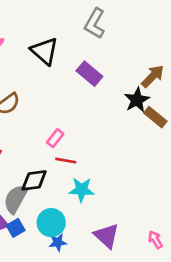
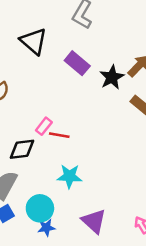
black star: (137, 100) -> (112, 77), moved
red line: (66, 161) -> (59, 135), moved
black diamond: (34, 180) -> (22, 149), moved

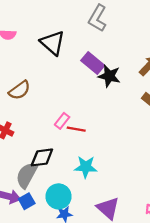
black star: (112, 77) -> (109, 76), moved, turned -30
black diamond: (22, 149) -> (42, 157), moved

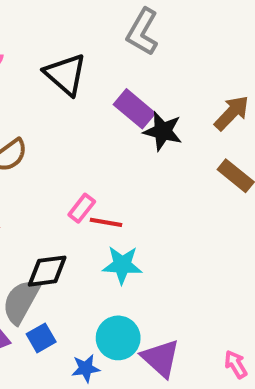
cyan star: (86, 167) -> (122, 265), moved
cyan circle: (59, 196) -> (118, 338), moved
blue square: (27, 201) -> (41, 338), moved

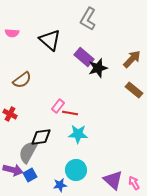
black star: (163, 131) -> (98, 68), turned -30
blue square: (41, 338) -> (30, 175), moved
purple triangle: (161, 358) -> (113, 180), moved

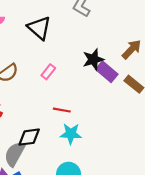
purple rectangle: (84, 57) -> (107, 72), moved
pink rectangle: (58, 106) -> (48, 72), moved

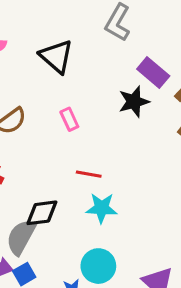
pink rectangle: (48, 72) -> (69, 119), turned -63
purple rectangle: (107, 72) -> (153, 73), moved

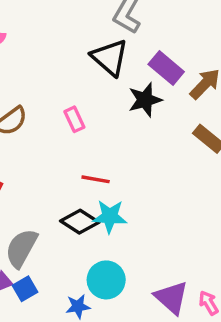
black triangle: (56, 56) -> (110, 57), moved
black diamond: (42, 213) -> (80, 222), moved, turned 40

